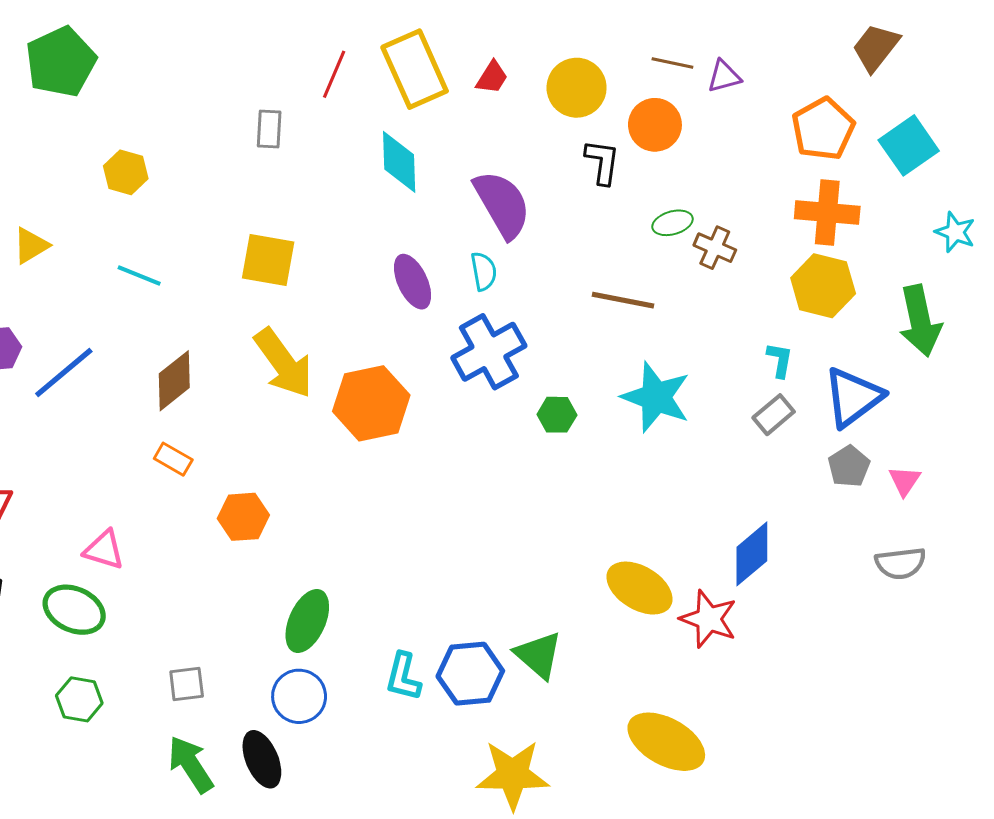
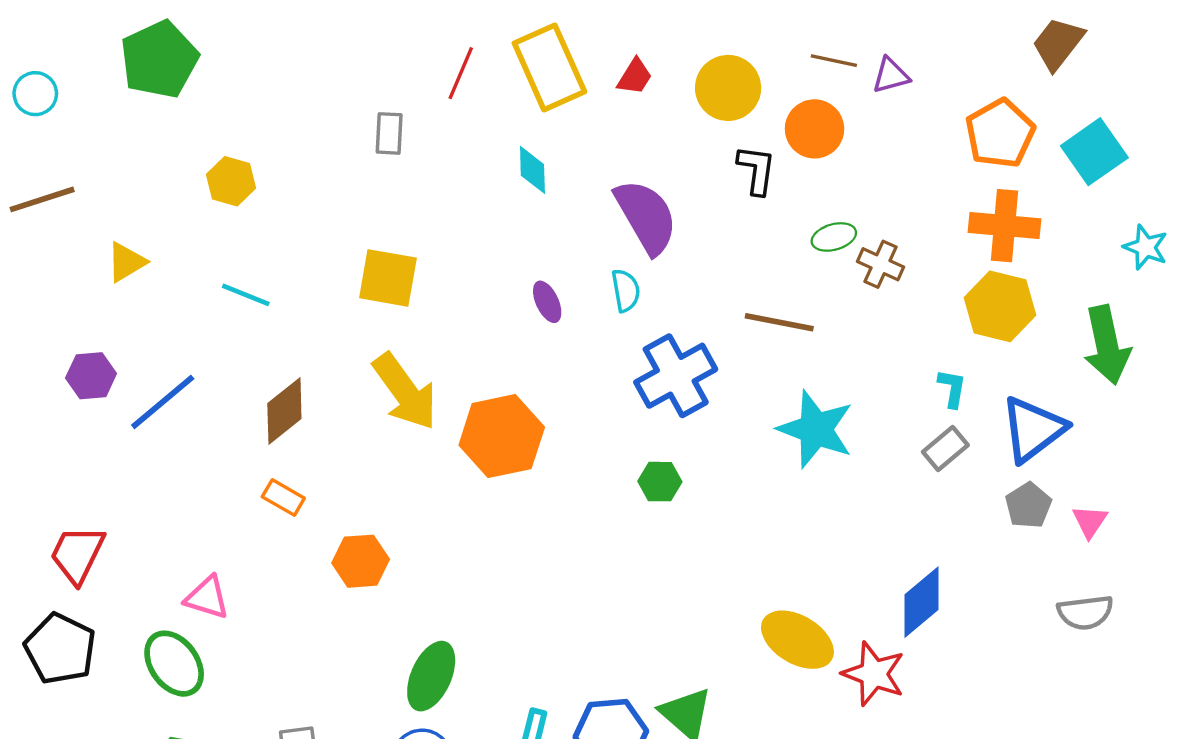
cyan diamond: (399, 162) -> (532, 170), size x0.7
purple ellipse: (413, 282) -> (547, 302), size x0.7
blue cross: (489, 352) -> (676, 376), moved
green hexagon: (557, 415) -> (660, 482), moved
green ellipse: (74, 610) -> (174, 664), turned 30

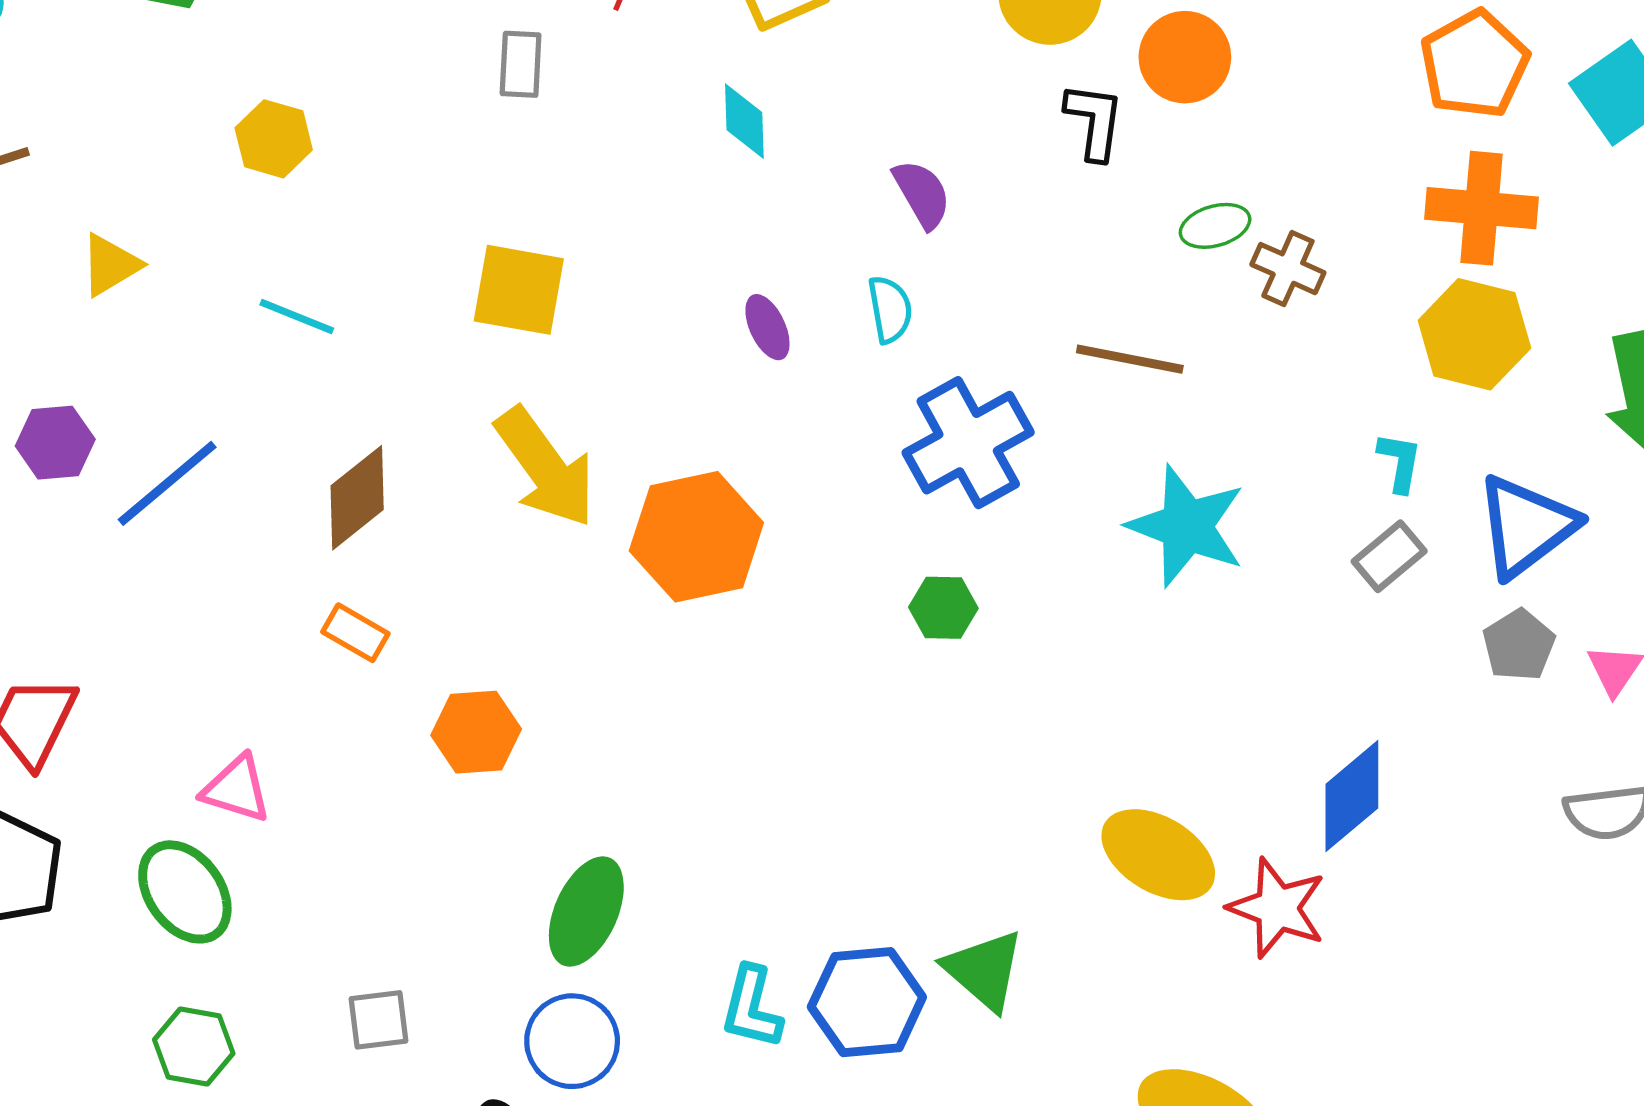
purple semicircle: (646, 216) -> (922, 194), size x0.6

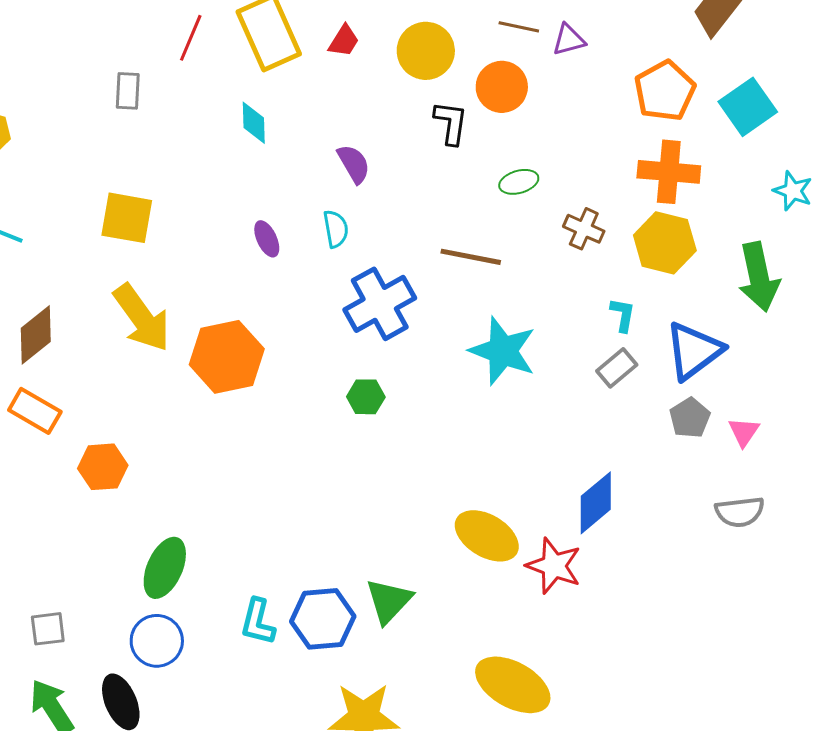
brown cross: (1288, 269) -> (584, 229), moved
orange rectangle: (355, 633) -> (35, 411), size x1.4
green triangle: (984, 970) -> (389, 601), turned 32

